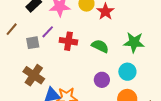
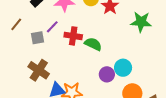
green star: (134, 42) -> (141, 22), moved
green semicircle: (100, 46) -> (93, 44), moved
cyan circle: (127, 72) -> (123, 68), moved

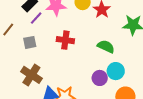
purple line: (52, 27) -> (36, 18), moved
green semicircle: (93, 44) -> (106, 47), moved

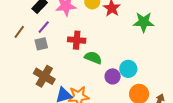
purple line: (36, 18) -> (44, 27), moved
green semicircle: (106, 47) -> (93, 58), moved

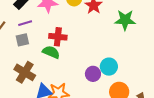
purple line: (44, 27) -> (25, 23), turned 32
green semicircle: (93, 58) -> (51, 52), moved

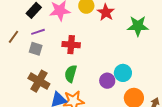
gray square: (22, 40) -> (36, 49), turned 32
green semicircle: (51, 52) -> (71, 74), moved, turned -96

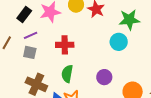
cyan circle: (123, 73) -> (119, 42), moved

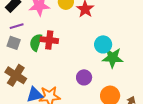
green star: (129, 20) -> (113, 58), moved
green semicircle: (67, 74) -> (36, 43), moved

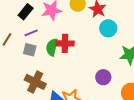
cyan circle: (103, 44) -> (108, 28), moved

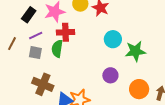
cyan circle: (108, 28) -> (113, 39), moved
red cross: (65, 43) -> (66, 32), moved

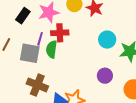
purple line: (36, 36) -> (40, 39), moved, turned -48
gray square: (35, 53) -> (30, 53), size x1.5

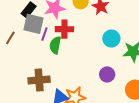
gray square: (30, 53) -> (33, 24), moved
brown cross: (37, 85) -> (39, 80), turned -30

